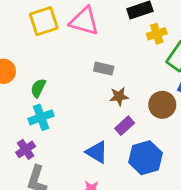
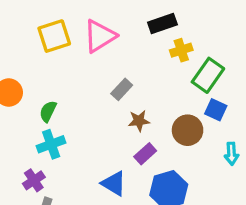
pink triangle: (84, 21) -> (100, 36), turned -48
gray rectangle: (104, 69) -> (122, 89), turned -60

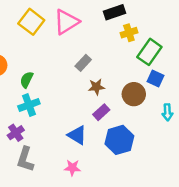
yellow square: (54, 36) -> (31, 22), turned -35

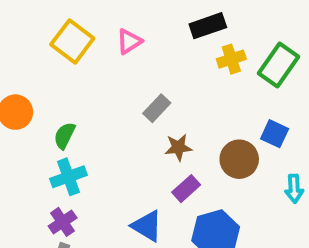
pink triangle: (66, 22) -> (129, 41), size x0.6
green rectangle: (149, 52) -> (278, 65), moved
purple cross: (16, 133) -> (63, 222), moved

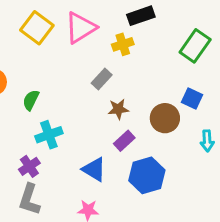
pink triangle: (129, 41) -> (81, 28), size x1.6
yellow cross: (231, 59) -> (123, 44), moved
cyan cross: (68, 177) -> (49, 135), moved

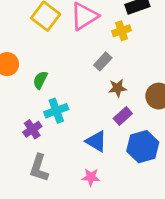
purple cross: (29, 166) -> (32, 129), moved

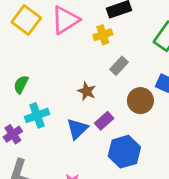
gray rectangle: (103, 61) -> (119, 66), moved
brown star: (117, 88) -> (87, 91), moved, turned 30
blue triangle: (96, 141) -> (77, 129), moved, turned 45

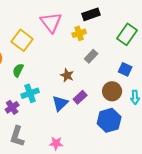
yellow square: (26, 20) -> (22, 40), moved
pink triangle: (65, 20) -> (51, 22), turned -35
brown circle: (140, 101) -> (112, 91), moved
blue hexagon: (124, 152) -> (109, 120), moved

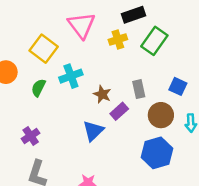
green rectangle: (127, 34) -> (154, 41), moved
gray rectangle: (91, 56) -> (139, 89), moved, turned -56
cyan cross: (30, 93) -> (71, 76), moved
purple rectangle: (80, 97) -> (119, 111), moved

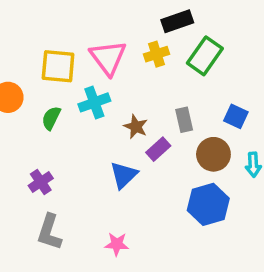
pink triangle: (81, 25) -> (108, 58), moved
yellow square: (44, 49) -> (58, 66), turned -32

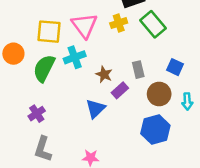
green rectangle: (205, 56) -> (153, 24), turned -75
green semicircle: (51, 118) -> (44, 68), size x1.6

